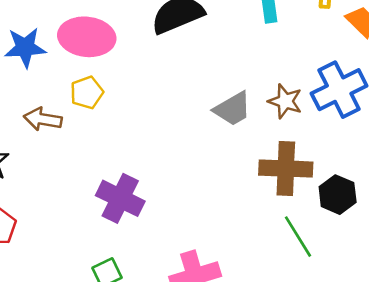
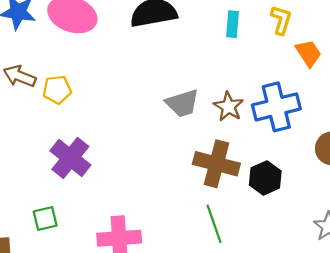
yellow pentagon: (87, 92) -> (57, 90), moved
black hexagon: (338, 195) -> (265, 178), moved

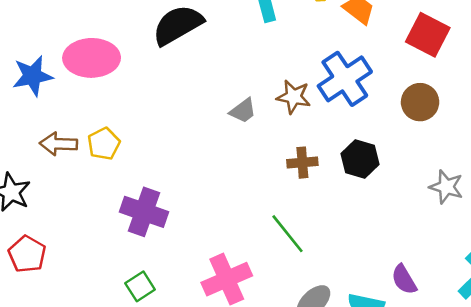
gray trapezoid: (182, 103) -> (243, 111), size x0.7
brown cross: (216, 164) -> (302, 163), size x0.6
green line: (214, 224) -> (287, 234), moved

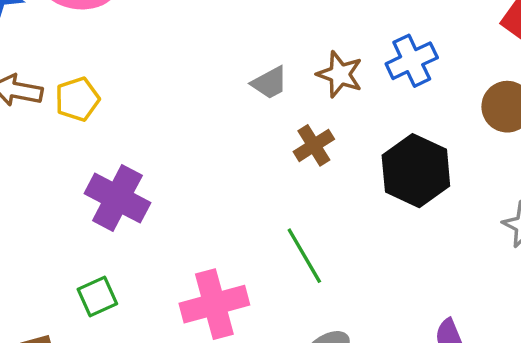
blue cross: (345, 79) -> (412, 61), size x0.7
black hexagon: (360, 159) -> (416, 171), size x1.4
brown cross: (302, 163) -> (314, 145), moved, turned -36

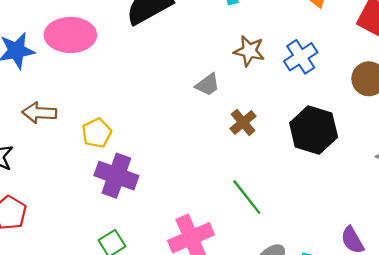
brown star: (340, 74) -> (249, 51), moved
yellow pentagon: (77, 99) -> (97, 133), moved

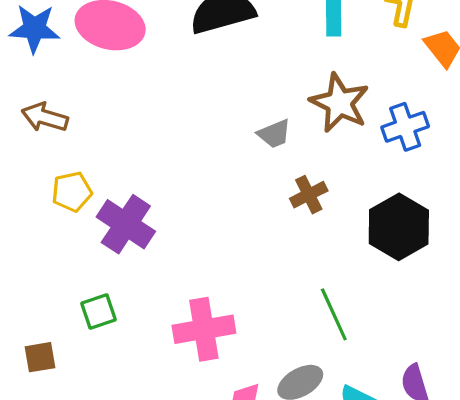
brown star: (249, 51) -> (339, 103), size x1.4
yellow pentagon: (97, 133) -> (72, 192), moved
green line: (247, 197) -> (334, 314), moved

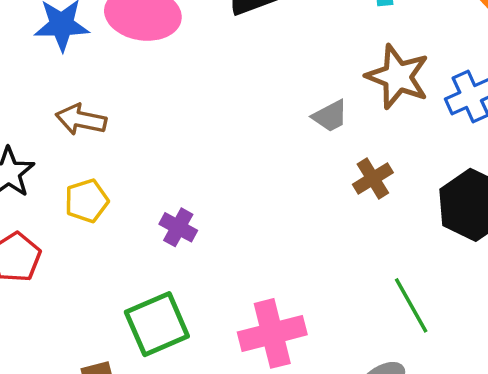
yellow pentagon: (72, 192) -> (87, 201), moved
purple cross: (126, 224) -> (178, 227), size x0.6
green square: (99, 312) -> (157, 324), size x1.6

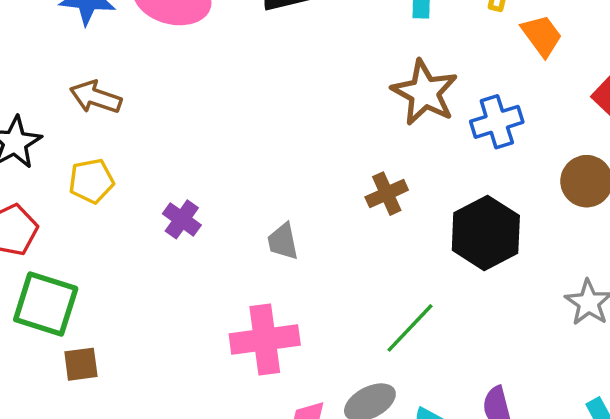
gray trapezoid: (330, 116) -> (283, 241), moved, turned 99
green line: (411, 305) -> (410, 328), turned 66
green square: (157, 324) -> (46, 304), moved, turned 34

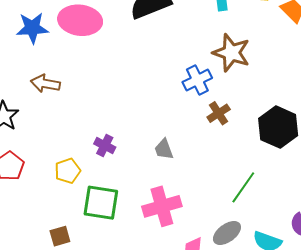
blue cross: (497, 122) -> (197, 80), moved
yellow pentagon: (91, 181) -> (68, 171), moved
green square: (46, 304) -> (101, 203), moved

